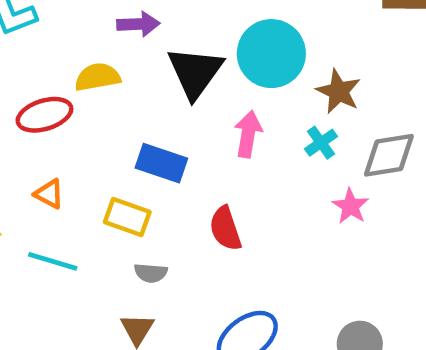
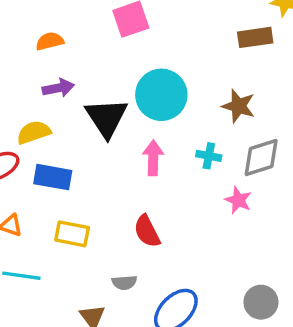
brown star: (339, 92) -> (238, 106), moved
cyan cross: (321, 143) -> (209, 156), turned -35
blue rectangle: (161, 163) -> (53, 177), moved
gray semicircle: (151, 273) -> (124, 283), moved

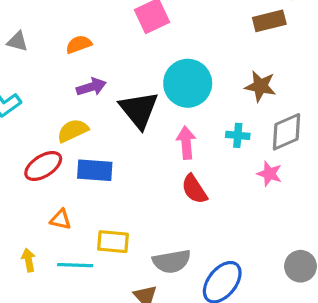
red semicircle: (147, 231) -> (194, 189), moved
yellow rectangle: (72, 234) -> (113, 242), moved
gray semicircle: (124, 283) -> (172, 261), size x1.6

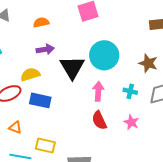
pink star: (269, 174) -> (131, 122), moved

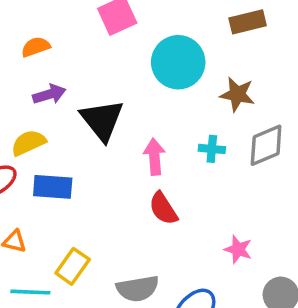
cyan circle: (104, 55) -> (178, 62), moved
pink star: (131, 122) -> (238, 249), moved
yellow rectangle: (45, 145) -> (73, 266), turned -60

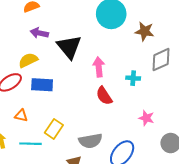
purple arrow: (49, 94) -> (39, 33), turned -150
cyan cross: (212, 149) -> (133, 78), moved

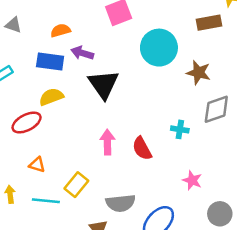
purple arrow: (39, 33) -> (82, 53), moved
pink arrow: (99, 67) -> (107, 142), moved
blue rectangle: (42, 85) -> (50, 62), moved

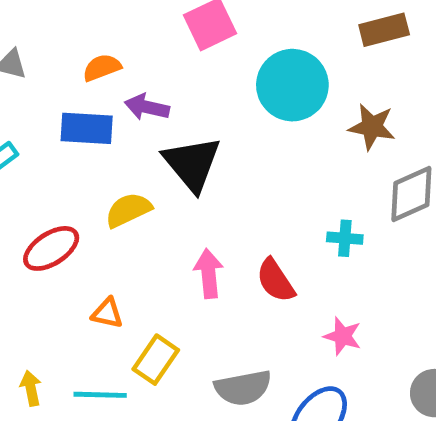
yellow semicircle: (51, 97) -> (128, 210), moved
orange triangle: (37, 165) -> (107, 313), moved
pink star: (192, 180) -> (343, 336), moved

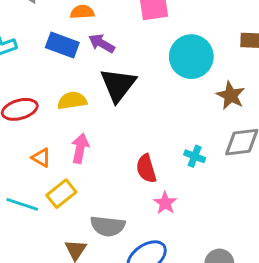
pink arrow: (209, 273) -> (80, 148), moved
pink star: (343, 336) -> (165, 203), moved

